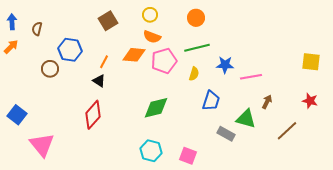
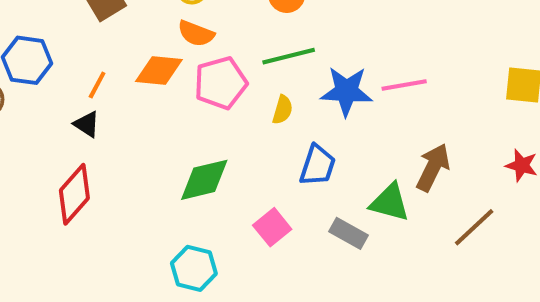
blue star: (225, 65) -> (346, 91), size x1.4
pink line: (251, 77) -> (404, 85), moved
brown arrow: (267, 102) -> (433, 167), size x1.6
pink square: (188, 156) -> (272, 227), moved, turned 30

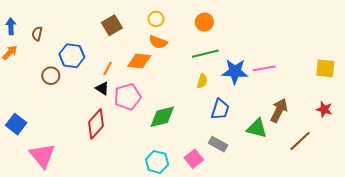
pink pentagon: (221, 83) -> (128, 97), moved
pink square: (272, 227) -> (194, 159), moved
gray rectangle: (348, 233) -> (218, 144), moved

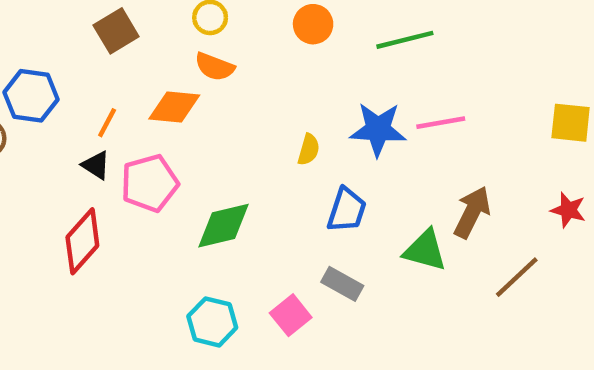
green line: (205, 54) -> (405, 40), moved

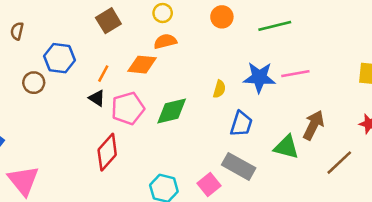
orange semicircle: (215, 67) -> (165, 41), turned 145
green diamond: (224, 226) -> (172, 111), moved
red diamond: (82, 241) -> (107, 152), moved
gray rectangle: (342, 284) -> (239, 166), size x1.4

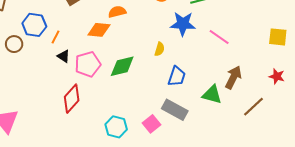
orange line: (103, 74) -> (55, 37), moved
pink line: (295, 74) -> (219, 37), turned 45
blue star: (259, 77) -> (183, 24), moved

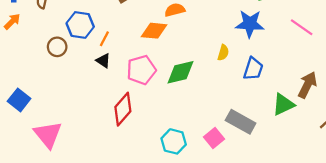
pink line: (219, 37) -> (302, 27), moved
black triangle: (64, 56) -> (103, 61), moved
blue trapezoid: (177, 76) -> (253, 69), moved
green triangle: (212, 95) -> (283, 105), turned -40

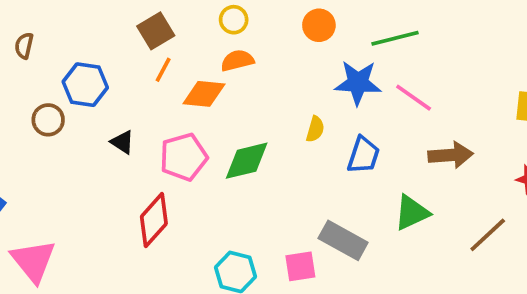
pink line: (302, 27) -> (414, 98), moved
orange line: (104, 39) -> (163, 70), moved
brown arrow: (307, 85) -> (451, 155), moved, turned 60
pink square: (214, 138) -> (300, 266), turned 30

